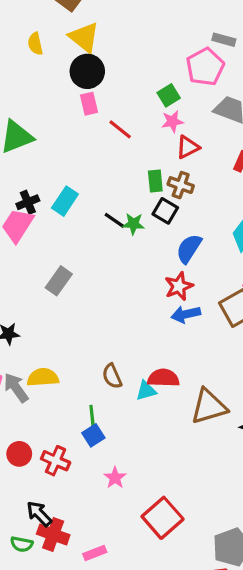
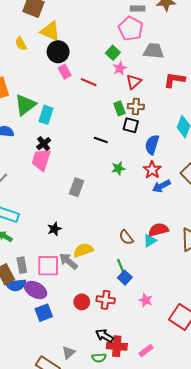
cyan rectangle: (65, 201) -> (46, 115), moved
green star: (133, 224) -> (118, 168), moved

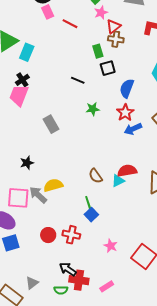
brown cross: (136, 107) -> (116, 39), moved
black square: (131, 125) -> (108, 68), turned -35
gray rectangle: (76, 187) -> (51, 124), turned -54
pink star: (146, 300) -> (111, 246), moved

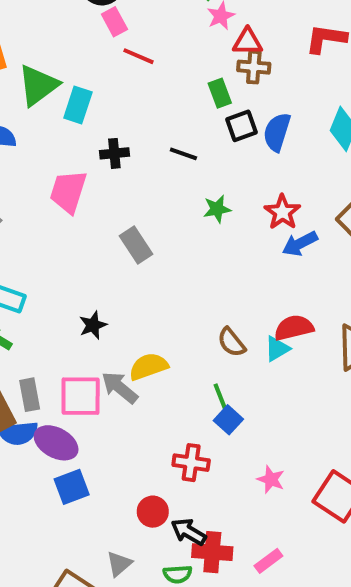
red line: (70, 24) -> (139, 56), moved
red triangle: (113, 26) -> (247, 42), turned 42
black cross: (22, 80) -> (114, 153), moved, turned 32
blue semicircle: (127, 88) -> (277, 132), moved
red circle: (48, 235) -> (153, 512), moved

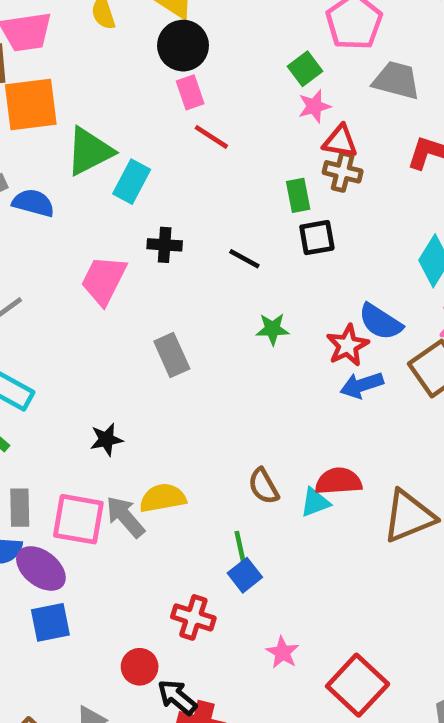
blue semicircle: (277, 132) -> (380, 322), moved, turned -84

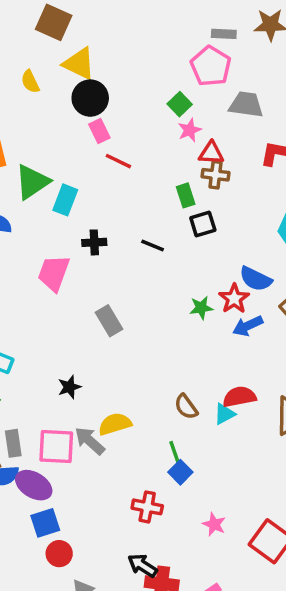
green star: (273, 329) -> (201, 308), moved
red circle: (140, 667) -> (59, 554), moved

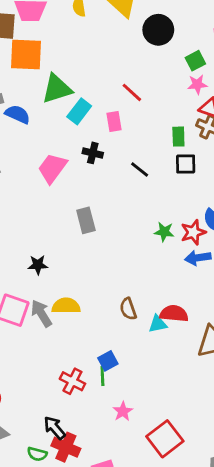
black circle: (90, 98) -> (158, 30), moved
pink rectangle: (99, 131) -> (114, 122), moved
green line: (175, 452) -> (102, 376), moved

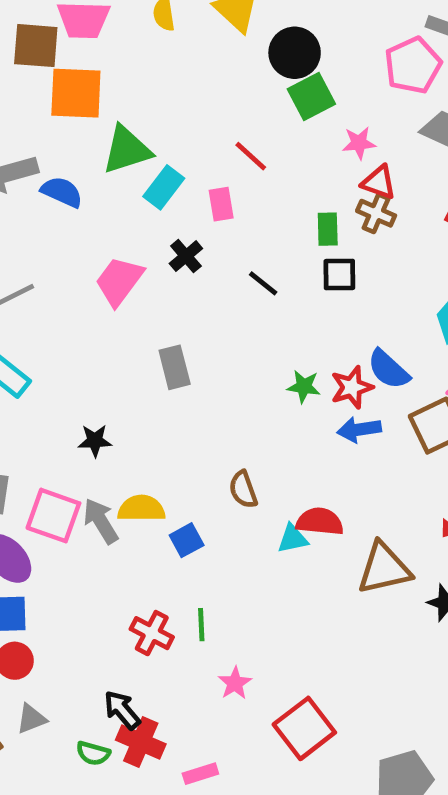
green square: (195, 61) -> (311, 96), moved, size x1.4
black cross: (93, 153) -> (186, 256), turned 36
brown semicircle: (128, 309) -> (243, 489), moved
blue square: (108, 361) -> (187, 540), moved

